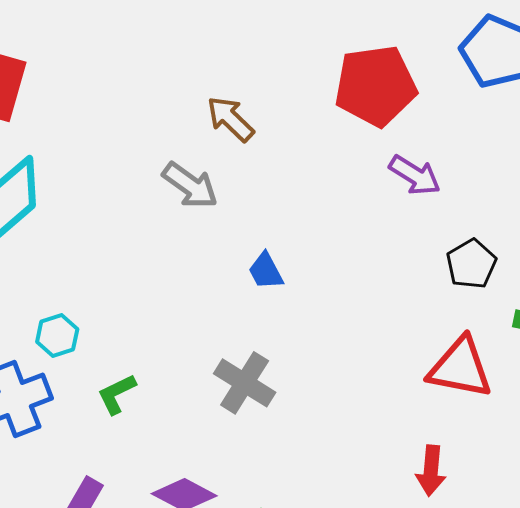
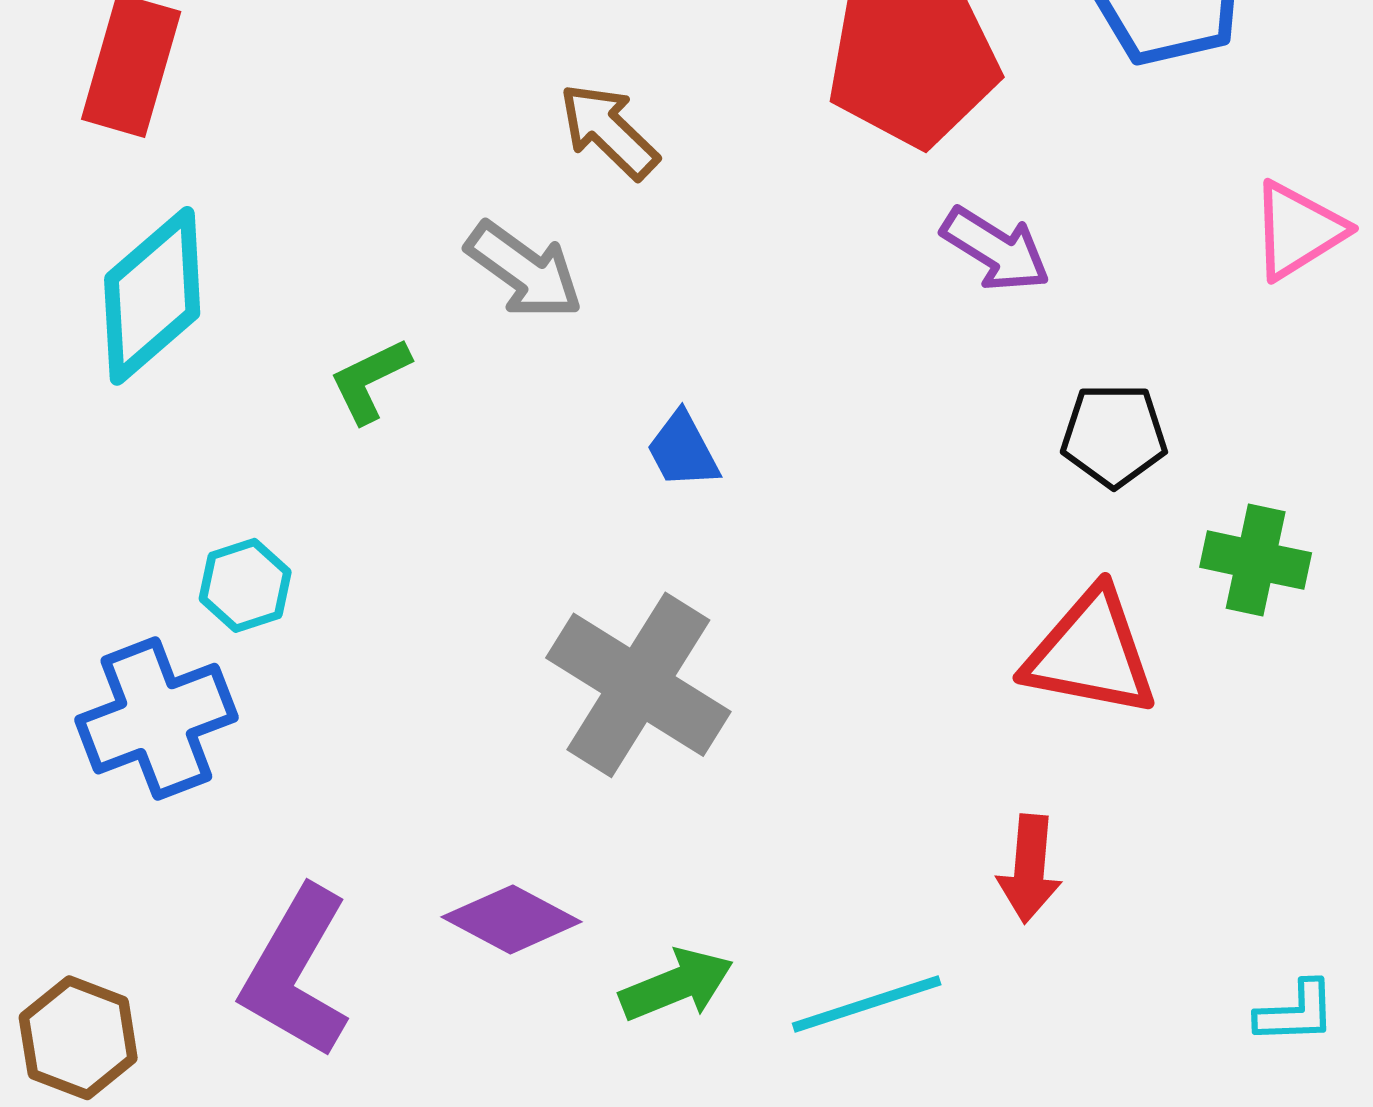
black pentagon: (471, 264) -> (1114, 435), turned 30
gray cross: (245, 383) -> (638, 685), size x1.4
green L-shape: (117, 394) -> (370, 380), moved

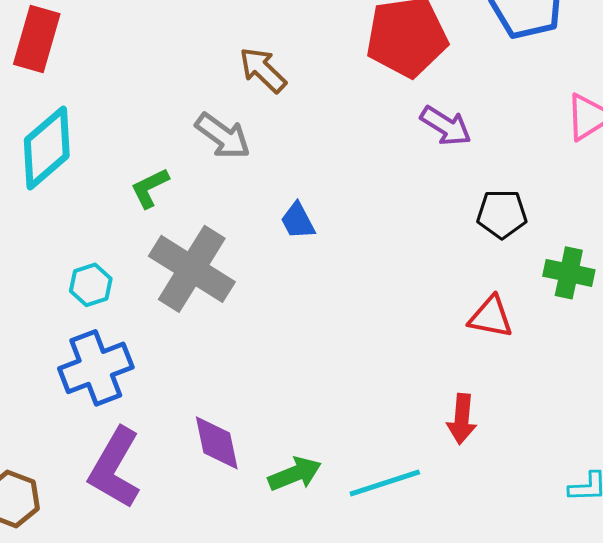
red triangle: (1091, 653) -> (491, 317), size x0.7
gray cross: (638, 685) -> (192, 269), moved
blue cross: (156, 719) -> (96, 368), moved
purple diamond: (512, 919) -> (217, 443), turned 50

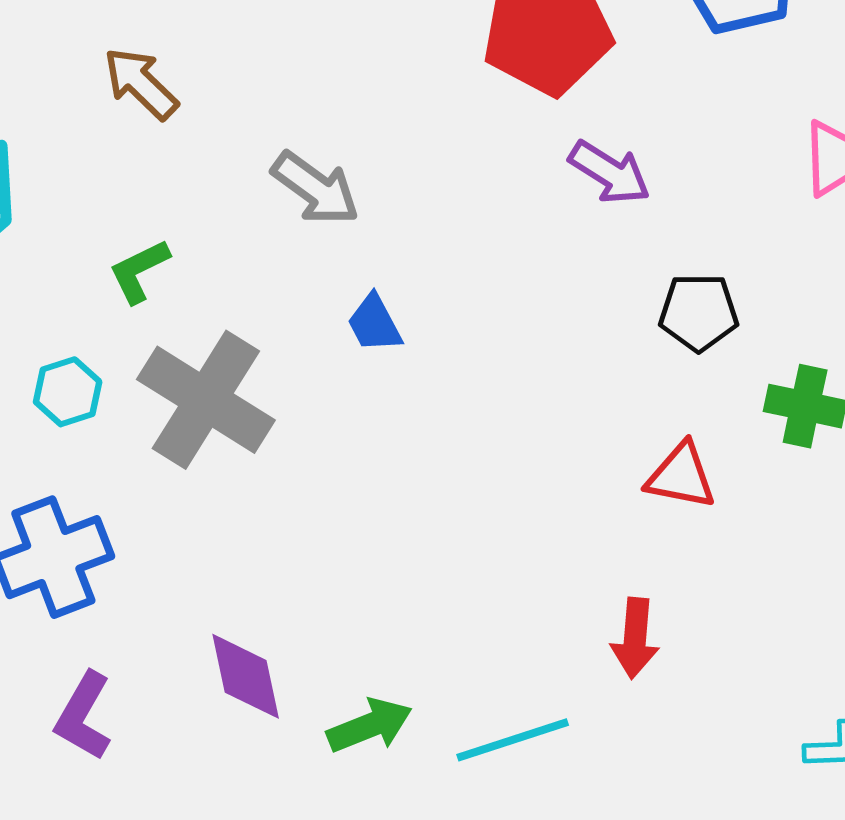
brown arrow: (263, 70) -> (141, 83), moved
gray arrow: (223, 136) -> (316, 188), moved
cyan hexagon: (91, 285) -> (68, 392), moved
purple L-shape: (115, 468) -> (83, 716), size x0.7

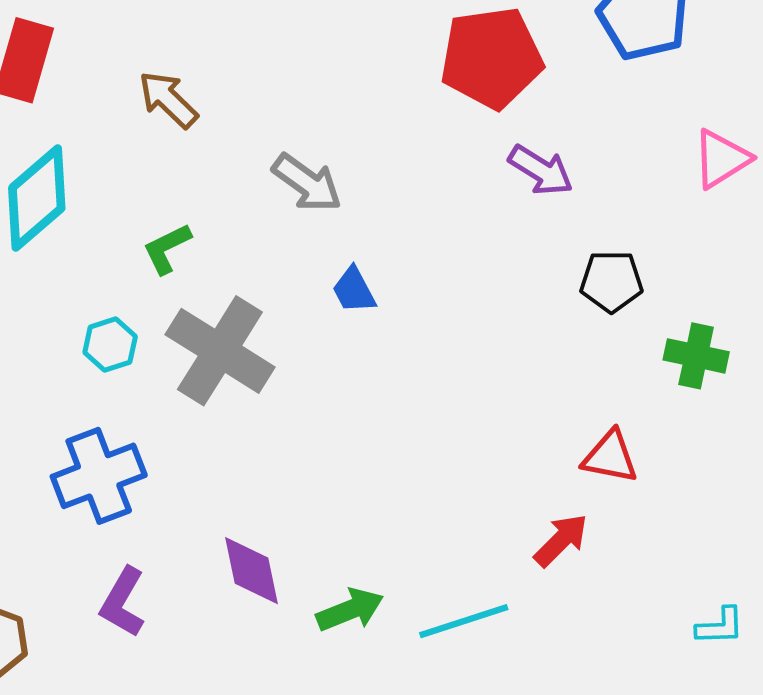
red triangle: (681, 476) -> (610, 457), moved
red arrow: (635, 638) -> (561, 540), turned -140

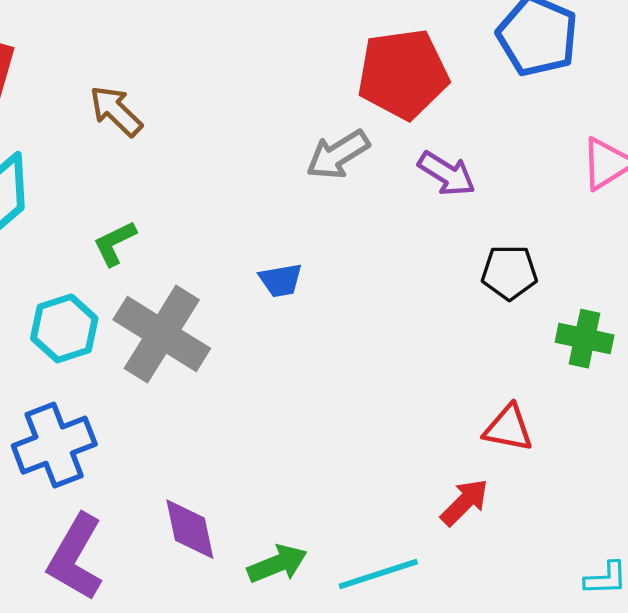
gray arrow: (307, 183) -> (338, 155), moved, turned 112
blue trapezoid: (354, 290) -> (281, 280), turned -72
cyan hexagon: (110, 345) -> (64, 328), size x1.4
purple L-shape: (123, 602) -> (75, 557), size x1.4

